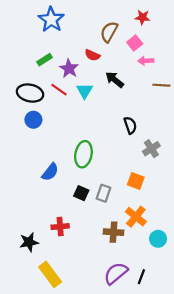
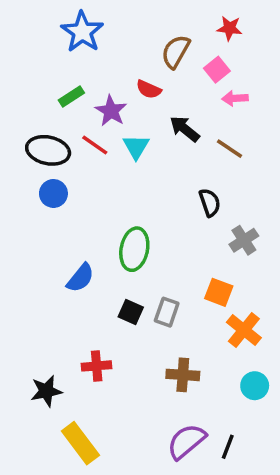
brown line: (161, 85) -> (230, 149), moved, turned 30
orange cross: (136, 217) -> (244, 330), moved

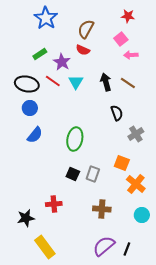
brown semicircle: (176, 52) -> (86, 29), moved
black arrow: (185, 129) -> (106, 82), moved, turned 36
blue semicircle: (80, 278) -> (35, 135), moved

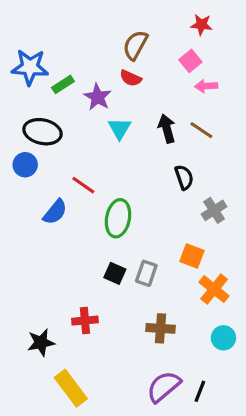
blue star: (46, 18) -> (30, 67), moved, turned -30
red line: (53, 81) -> (83, 185), moved
blue circle: (30, 108) -> (25, 165), moved

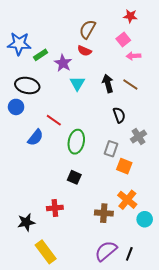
gray rectangle: (146, 273) -> (111, 149), moved
orange cross: (214, 289) -> (127, 200), moved

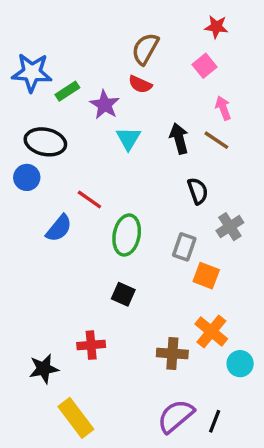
pink arrow: (133, 56) -> (223, 108), moved, turned 72

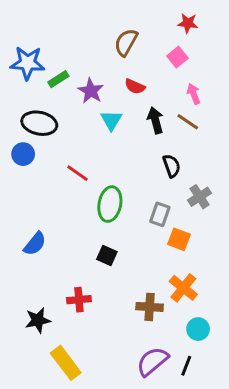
red semicircle: (140, 84) -> (135, 86), moved
blue semicircle: (59, 228) -> (35, 244), moved
cyan circle: (240, 364) -> (198, 329), moved

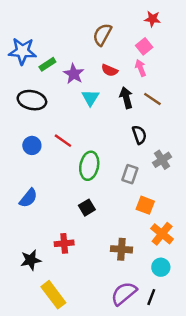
pink arrow: (194, 94) -> (141, 68), moved
blue circle: (23, 154) -> (32, 145), moved
orange square: (179, 239) -> (145, 205), moved
black square: (107, 256) -> (87, 208), turned 35
orange cross: (183, 288) -> (162, 234), moved

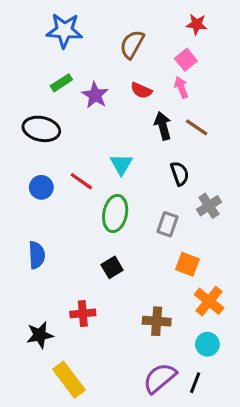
blue star: (22, 51) -> (64, 30), moved
cyan triangle: (90, 98) -> (121, 164), moved
blue semicircle: (28, 198) -> (37, 255), turned -42

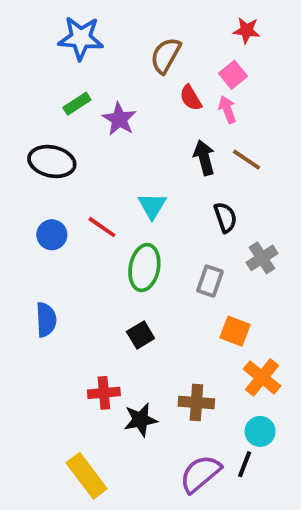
red semicircle: (141, 90) -> (191, 98), moved, turned 35
black star: (40, 335) -> (141, 420), moved
black line: (195, 383) -> (245, 464), moved

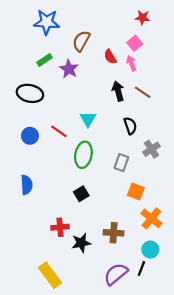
brown semicircle: (166, 55) -> (81, 41), moved

